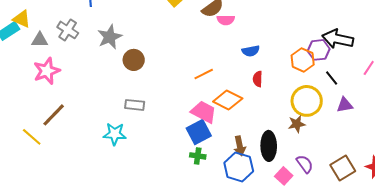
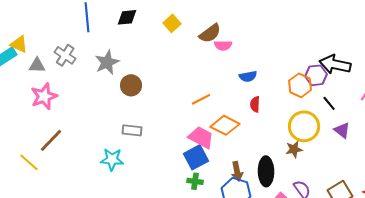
purple triangle: (345, 105) -> (342, 130), turned 48

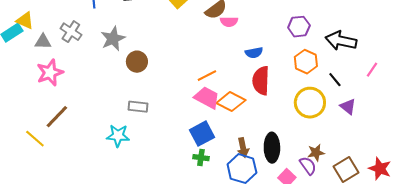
purple hexagon: (316, 75) -> (299, 27), moved
red semicircle: (255, 104) -> (261, 81), size x1.8
pink trapezoid: (201, 137) -> (207, 98), moved
brown star: (294, 149) -> (316, 153), moved

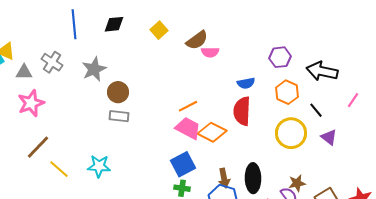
blue semicircle: (254, 53) -> (246, 83), moved
gray rectangle: (138, 107) -> (119, 116), moved
yellow line: (35, 139) -> (59, 169), moved

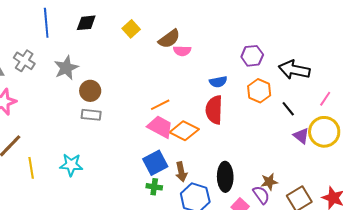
yellow circle: (291, 133) -> (324, 132), moved
yellow line: (59, 169) -> (31, 168), turned 40
brown arrow: (224, 178) -> (181, 172), moved

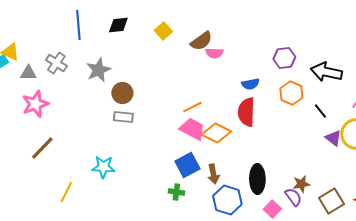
yellow line: (31, 168) -> (66, 192), moved, turned 35
green cross: (154, 187) -> (176, 192), moved

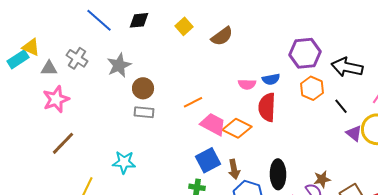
blue line: (78, 25) -> (99, 20), turned -44
pink semicircle: (214, 53) -> (247, 84), moved
purple hexagon: (284, 58) -> (305, 53), size x1.4
orange line: (192, 107) -> (193, 102), moved

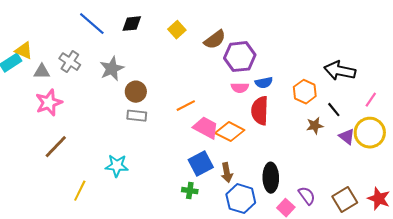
purple hexagon: (305, 53) -> (240, 57), moved
brown star: (322, 179) -> (315, 126), moved

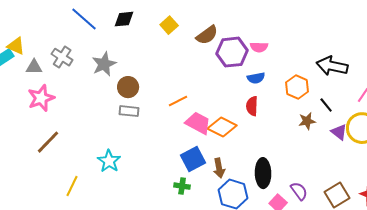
pink semicircle: (240, 88) -> (259, 47), moved
red semicircle: (260, 111) -> (252, 106), size x0.7
cyan star: (117, 166) -> (109, 161), turned 30

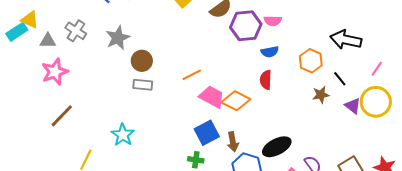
black ellipse: (263, 173) -> (277, 147), turned 64

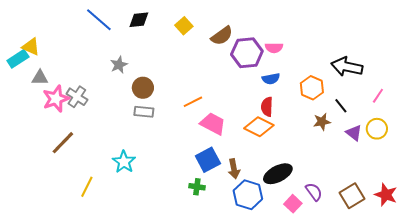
gray cross: (76, 31) -> (77, 97), moved
gray star: (118, 38) -> (119, 65), size x0.7
gray triangle: (48, 41) -> (40, 78), moved
orange diamond: (236, 101) -> (259, 127), moved
yellow circle: (376, 102) -> (377, 129), size x0.7

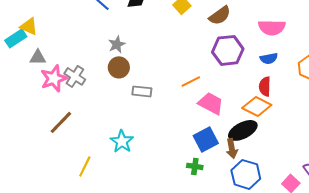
pink semicircle: (274, 48) -> (272, 27), size x1.5
purple hexagon: (247, 53) -> (228, 50), moved
brown circle: (143, 88) -> (119, 67), moved
black ellipse: (278, 174) -> (243, 130), moved

